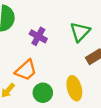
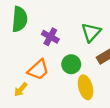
green circle: (43, 93) -> (71, 64), moved

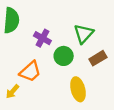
green circle: (71, 64) -> (64, 56), moved

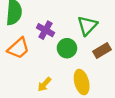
orange trapezoid: (30, 72) -> (18, 48), moved
yellow arrow: (12, 91) -> (44, 84), moved

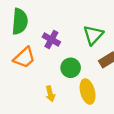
green circle: (67, 48) -> (71, 68), moved
yellow arrow: (44, 84) -> (50, 94), turned -56

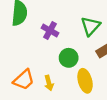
orange trapezoid: (24, 58) -> (24, 80), moved

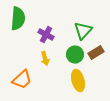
green circle: (69, 58) -> (75, 55), moved
yellow arrow: (49, 83) -> (45, 59), moved

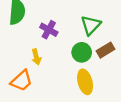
yellow arrow: (45, 59) -> (36, 57), moved

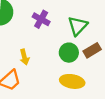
purple cross: (49, 30) -> (41, 19), moved
yellow ellipse: (85, 82) -> (72, 81), turned -65

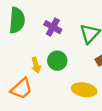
green circle: (69, 53) -> (57, 61), moved

